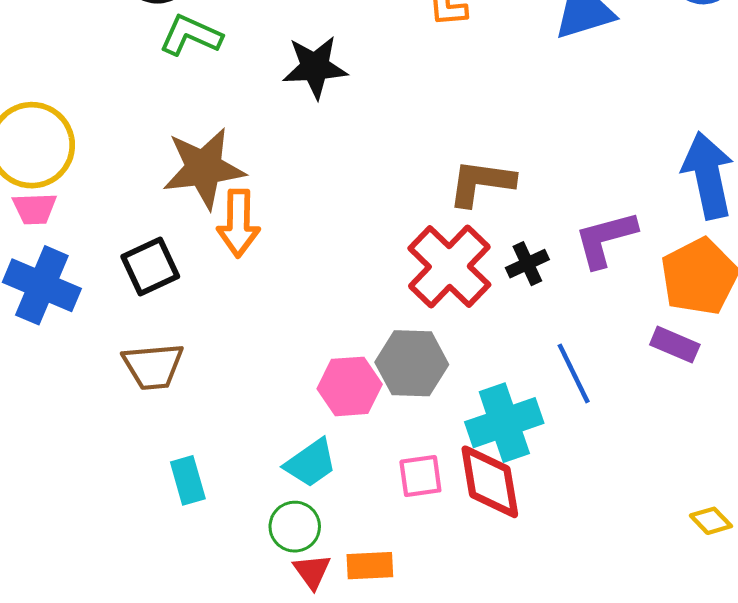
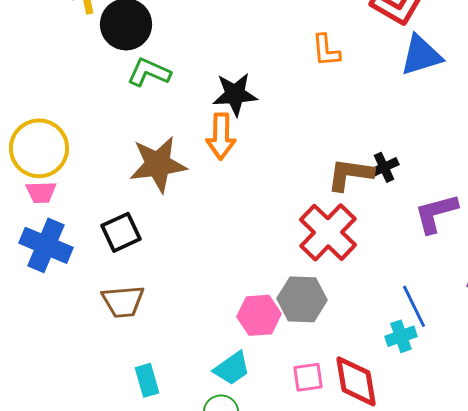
orange arrow: (238, 223) -> (221, 136), moved
black cross: (527, 264) -> (384, 167), moved
cyan cross: (504, 423) -> (401, 336), moved, size x0.6

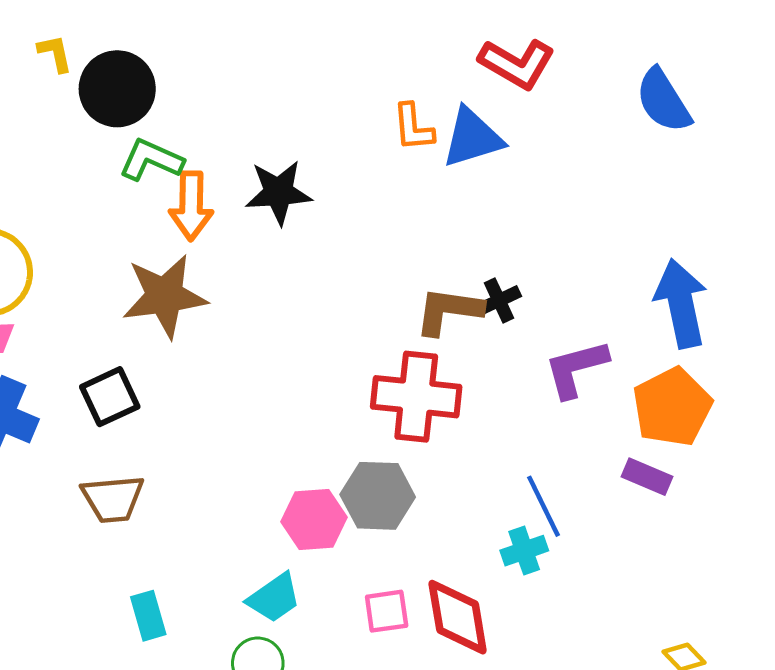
blue triangle: (421, 55) -> (472, 138), moved
orange arrow: (221, 136) -> (191, 206), moved
red cross: (328, 232) -> (416, 397), turned -38

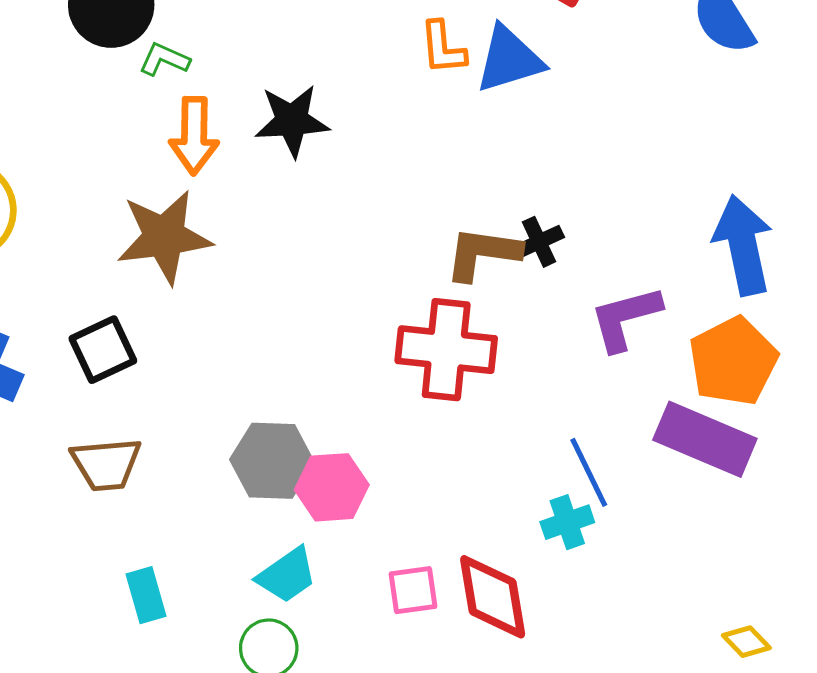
green L-shape: (151, 160) -> (164, 59), moved, size x0.7
purple rectangle: (647, 477) -> (705, 439), size x1.8
gray hexagon: (378, 496) -> (272, 461), moved

